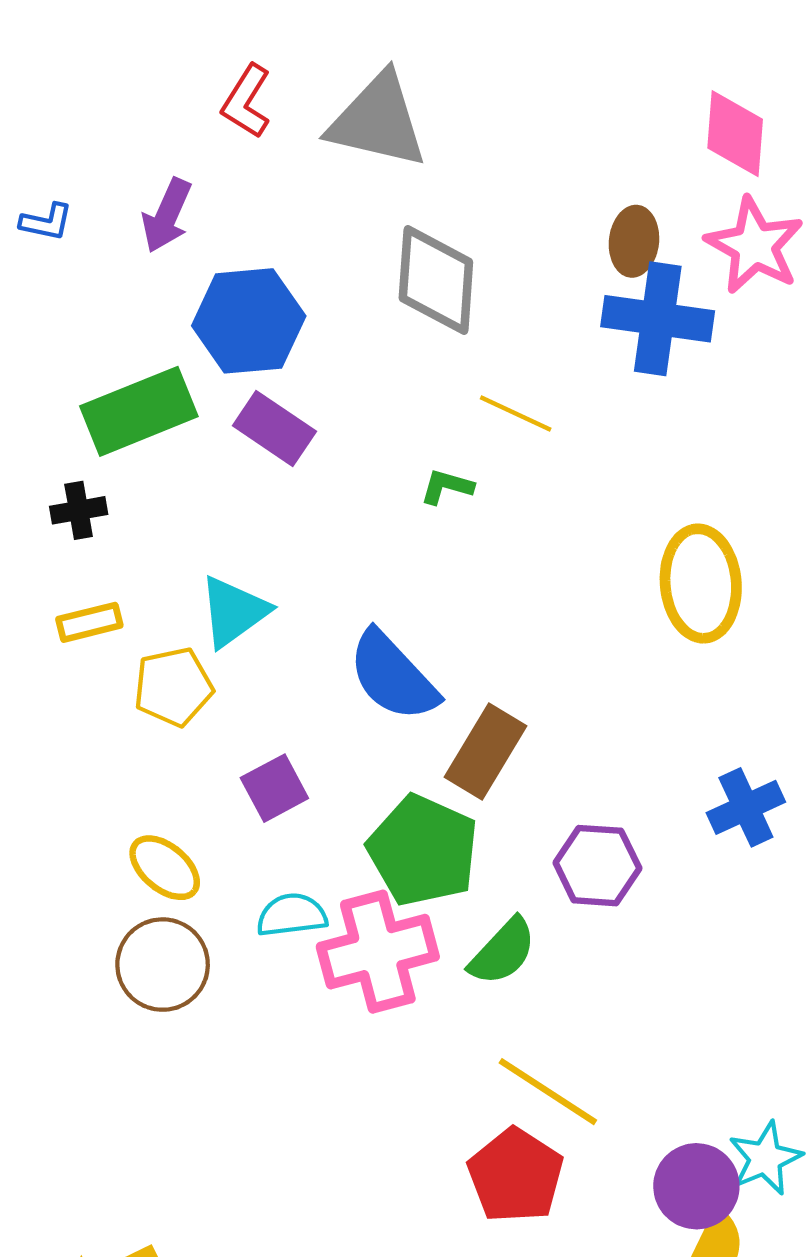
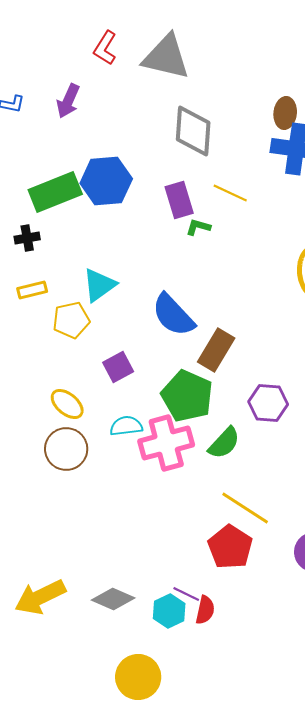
blue hexagon: (249, 321) -> (106, 181), moved
purple rectangle: (274, 429) -> (179, 200), moved, turned 39

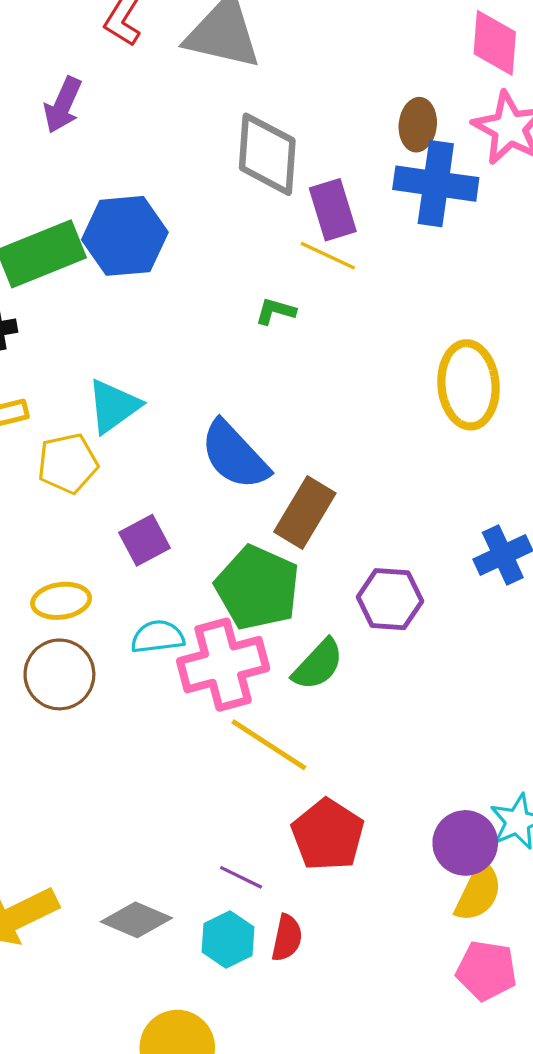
purple rectangle: (179, 200) -> (333, 210), moved
yellow ellipse: (67, 404) -> (61, 601), turned -48
yellow line: (245, 508) -> (269, 745), moved
purple line: (186, 594) -> (241, 877), moved

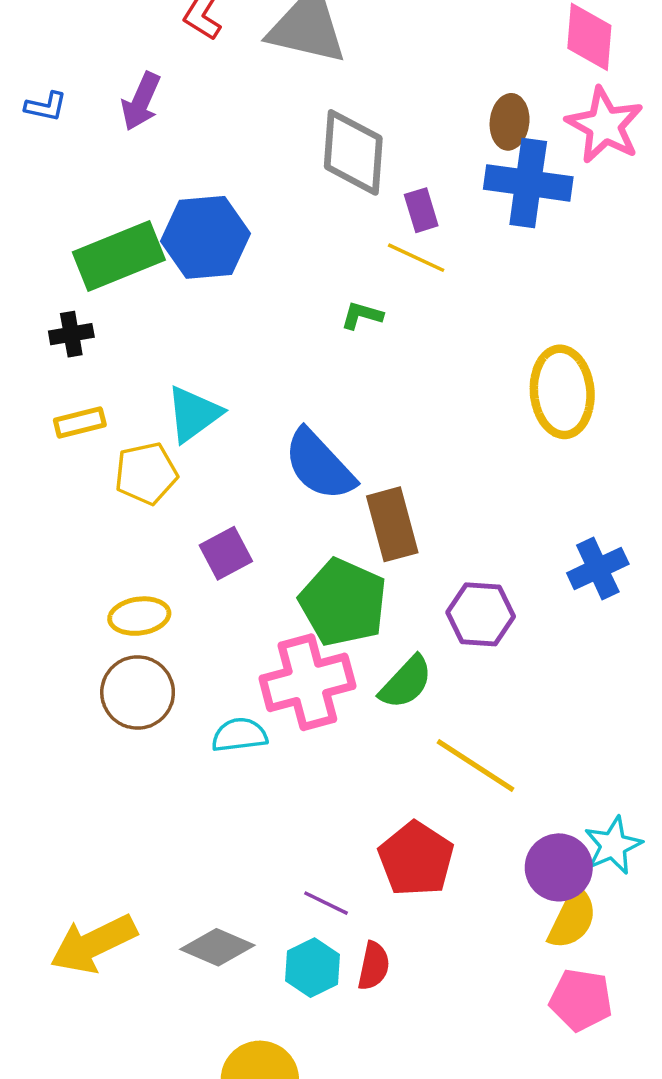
purple rectangle: (333, 210) -> (421, 210), size x0.7
brown rectangle: (305, 512) -> (392, 524), turned -46
cyan semicircle: (158, 637) -> (239, 735), moved
yellow line: (269, 745) -> (476, 766), moved

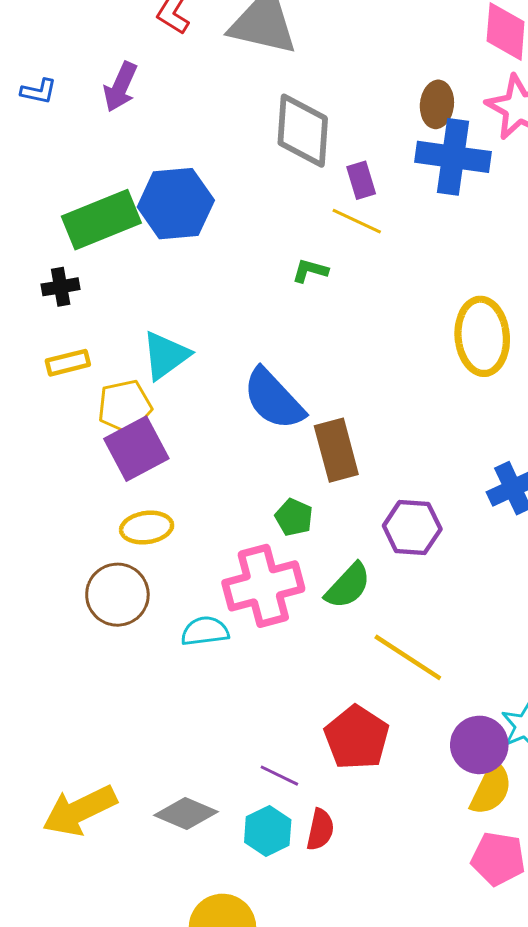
purple square: (226, 553) -> (136, 449), moved, size x1.4
green pentagon: (343, 602) -> (294, 517), size x0.5
yellow ellipse: (139, 616) -> (147, 528), moved

